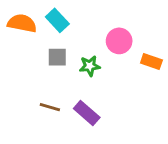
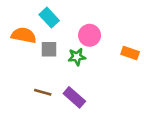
orange semicircle: (22, 23) -> (24, 35), moved
pink circle: (119, 41) -> (90, 35), moved

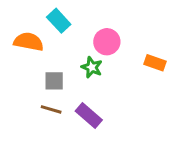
gray square: (49, 49) -> (54, 81), moved
green star: (77, 57) -> (92, 67), turned 30

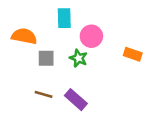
cyan rectangle: (59, 21) -> (64, 18), moved, turned 42
gray square: (54, 81) -> (46, 58), moved

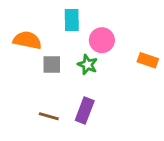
brown line: (44, 94) -> (49, 116), moved
purple rectangle: (76, 100) -> (85, 111), turned 70

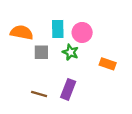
cyan rectangle: (72, 20) -> (58, 29), moved
orange rectangle: (148, 60) -> (108, 64), moved

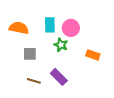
gray square: (41, 52) -> (30, 54), moved
purple rectangle: (68, 89) -> (59, 77), turned -66

